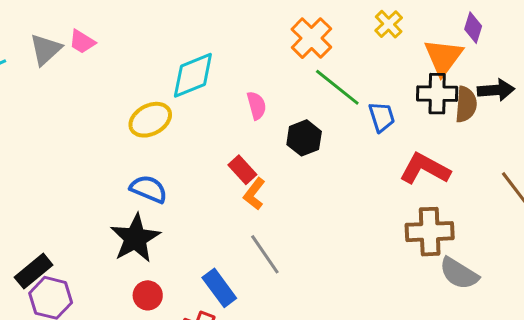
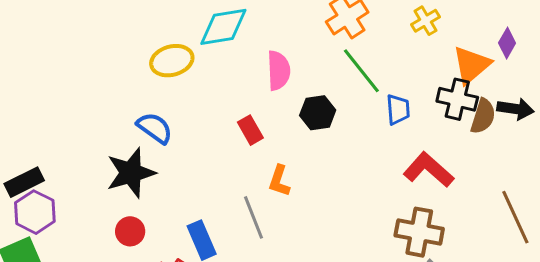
pink semicircle: (256, 105) -> (279, 71), size x1.4
orange L-shape: (254, 194) -> (279, 181), moved, turned -32

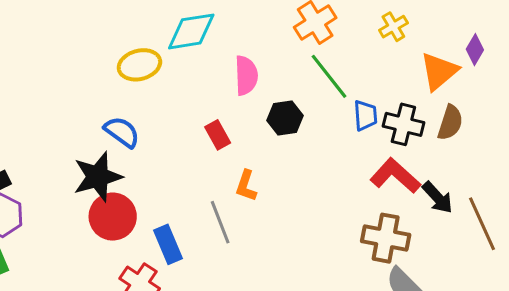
black cross: (457, 99) -> (403, 124), moved
black arrow: (515, 109) -> (438, 198), moved, turned 39
red circle: (130, 231) -> (113, 217), moved, size x1.6

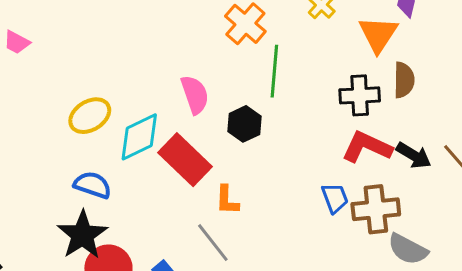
cyan diamond: (191, 31) -> (139, 137), moved
green line: (329, 76) -> (274, 71), turned 60
blue trapezoid: (365, 115) -> (335, 198), moved
red rectangle: (218, 135) -> (185, 160), size x1.8

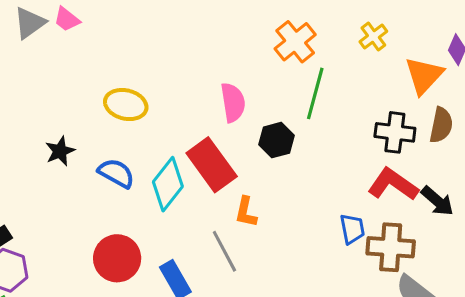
yellow ellipse: (90, 116) -> (126, 105), turned 36
cyan diamond: (139, 137) -> (168, 184), moved, turned -36
black star: (82, 235) -> (60, 151), moved, size x0.6

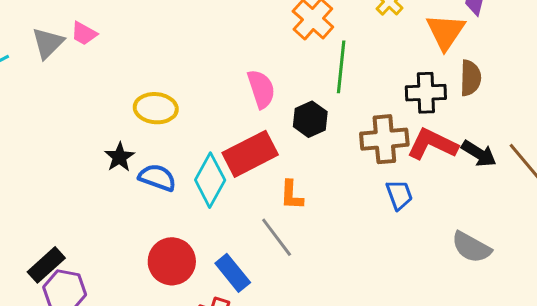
black star: (60, 151) -> (120, 157), moved
red rectangle: (212, 165) -> (250, 154), turned -72
brown cross: (391, 247) -> (384, 139), moved

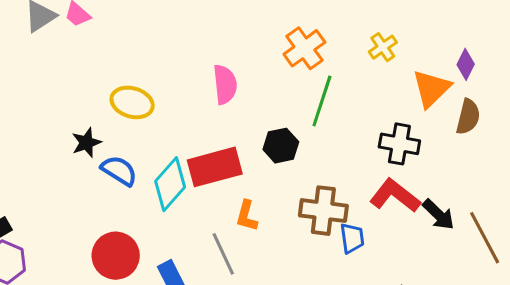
brown semicircle: (470, 78) -> (468, 117), moved
pink semicircle: (261, 89) -> (225, 84), moved
brown cross: (384, 139) -> (323, 211), moved

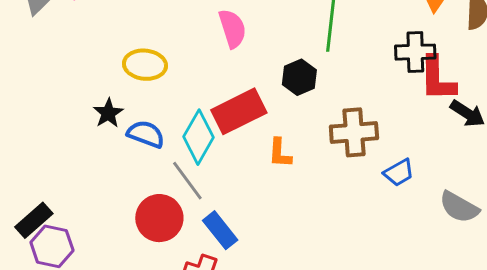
red L-shape: (395, 196) -> (437, 79), moved, turned -117
blue trapezoid: (352, 238) -> (399, 173), moved, turned 80
gray line: (223, 254) -> (187, 181), moved

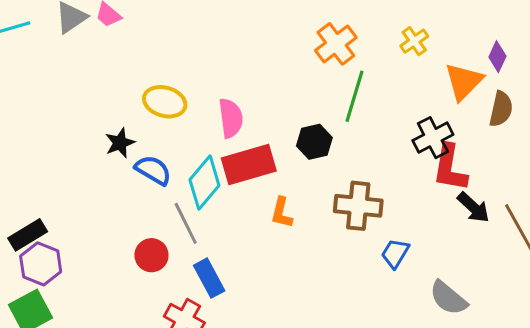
pink semicircle: (232, 29) -> (231, 118), moved
black cross: (415, 52) -> (433, 138), turned -36
blue trapezoid: (399, 173) -> (395, 253), turned 140
red circle: (159, 218) -> (151, 255), size x0.7

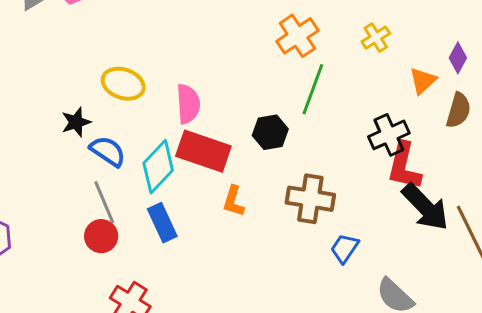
orange triangle: (464, 82) -> (423, 81), size x0.7
red rectangle: (249, 164) -> (203, 151), turned 32
black arrow: (473, 207) -> (425, 207), size x1.5
gray line: (186, 223) -> (104, 202), moved
blue rectangle: (209, 278) -> (162, 223), moved

